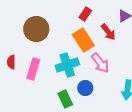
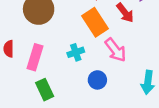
cyan cross: (67, 65) -> (76, 52), size x0.6
green rectangle: (65, 99) -> (45, 90), moved

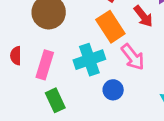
cyan cross: (76, 52) -> (89, 60), size x1.6

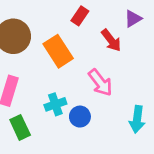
orange rectangle: (110, 27) -> (58, 51), moved
cyan cross: (89, 60) -> (55, 104), moved, size x0.7

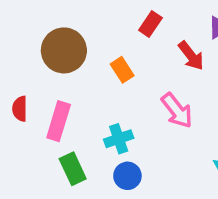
orange rectangle: (58, 51) -> (122, 70), size x0.6
blue circle: (80, 117) -> (127, 176), moved

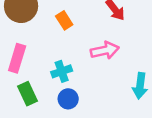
pink arrow: (177, 110) -> (105, 50), turned -64

